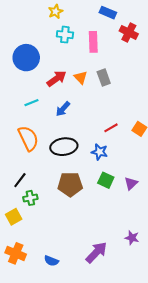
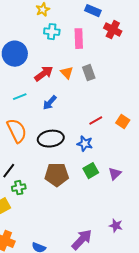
green square: (106, 180) -> (91, 171), turned 35

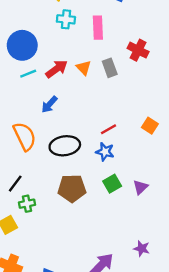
red cross: (113, 30) -> (138, 50), moved
cyan line: (20, 97) -> (28, 74), moved
blue arrow: (50, 103) -> (49, 104), moved
red line: (96, 121) -> (108, 129), moved

